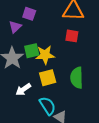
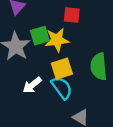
red square: (72, 36) -> (72, 15), moved
cyan semicircle: (48, 106) -> (62, 88), moved

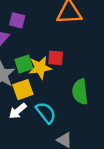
red square: (72, 15) -> (56, 58), moved
yellow square: (62, 69) -> (23, 90), moved

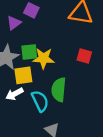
red square: (56, 58) -> (84, 56), moved
green semicircle: (80, 92) -> (59, 90), moved

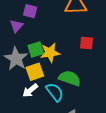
green semicircle: (59, 90) -> (70, 78), turned 115

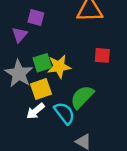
green semicircle: (70, 78) -> (82, 97), turned -65

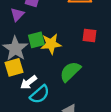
yellow square: (41, 89) -> (14, 67), moved
cyan semicircle: (64, 113) -> (40, 94), moved, turned 84

